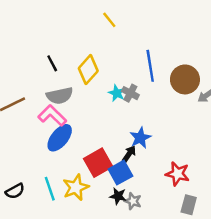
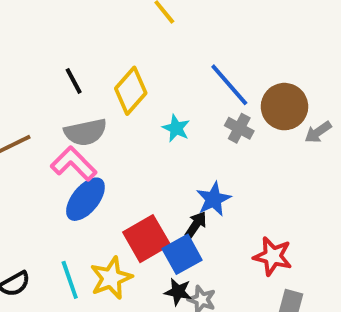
blue line: (150, 66) -> (229, 85), turned -32
gray cross: (130, 93) -> (239, 128), moved

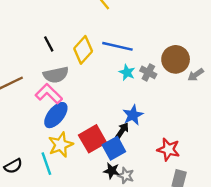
blue line: (229, 85) -> (117, 46), moved, turned -36
cyan star: (176, 128) -> (127, 72), moved
yellow star: (111, 278) -> (61, 145), moved

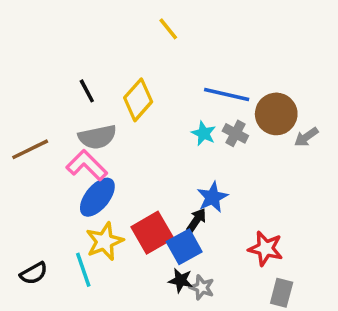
blue line: (117, 46) -> (227, 94), moved

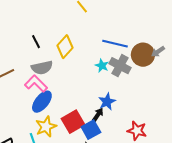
gray cross: (235, 133) -> (120, 66), size x1.5
gray arrow: (306, 137) -> (158, 52), moved

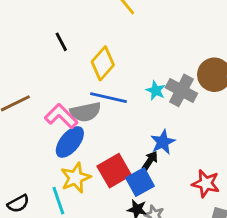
black line: (36, 42) -> (61, 42), moved
blue line: (115, 44) -> (108, 98), moved
gray semicircle: (42, 68) -> (86, 112), moved

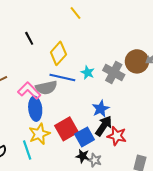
cyan star: (156, 90) -> (88, 73), moved
blue ellipse: (70, 142) -> (35, 109), turned -45
black arrow: (150, 161) -> (104, 126), moved, size x1.5
red star: (206, 184) -> (117, 136), moved

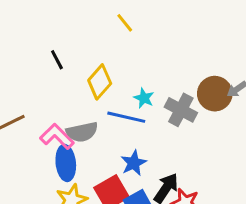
cyan star: (88, 73) -> (144, 98), moved
blue line: (62, 78) -> (126, 117), moved
blue star: (101, 109) -> (134, 163), moved

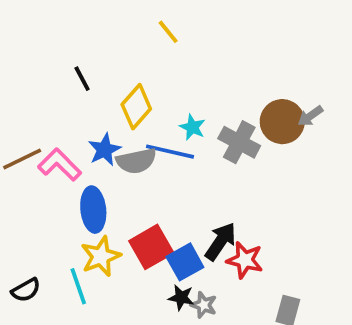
gray semicircle: (82, 132) -> (136, 161), moved
pink L-shape: (57, 136) -> (60, 165), moved
blue star: (134, 163) -> (104, 150), moved

